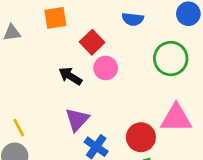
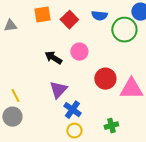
red square: (92, 42) -> (69, 20), moved
green circle: (171, 59) -> (124, 30), moved
red circle: (141, 137) -> (105, 79), moved

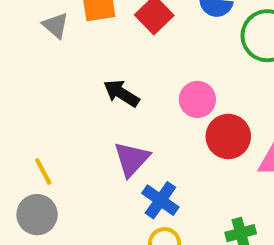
gray triangle: (10, 26) -> (56, 25), moved, turned 48
pink circle: (79, 52) -> (197, 99), moved

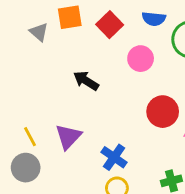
pink circle: (197, 99) -> (141, 59), moved
purple triangle: (132, 159) -> (68, 137), moved

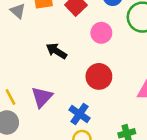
red circle: (163, 112) -> (99, 76), moved

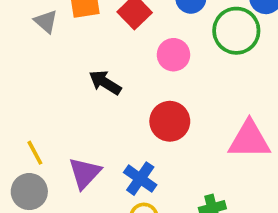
purple triangle: (42, 97) -> (85, 173), moved

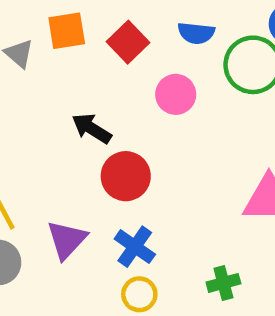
red circle: (170, 121) -> (126, 176), moved

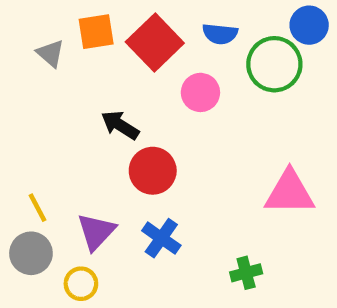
red square: (128, 42) -> (155, 43), size x1.4
yellow circle: (139, 294) -> (81, 284), moved

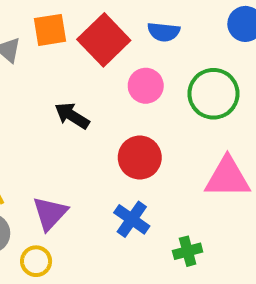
green circle: (274, 64) -> (213, 94), moved
red circle: (153, 171) -> (140, 158), moved
blue cross: (161, 238) -> (132, 219), moved

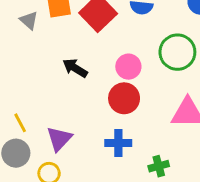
pink circle: (146, 86) -> (128, 67), moved
blue cross: (132, 219) -> (118, 143), turned -35

